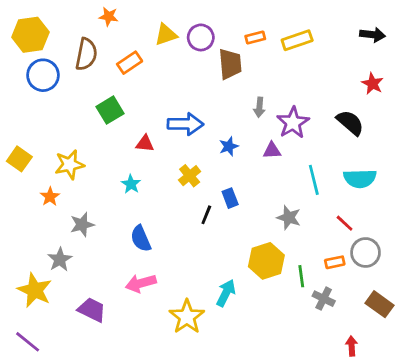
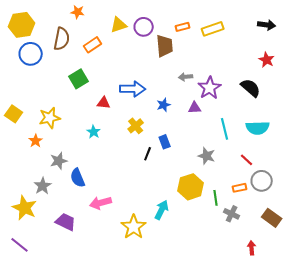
gray arrow: (259, 107) -> (186, 77), turned 80
blue semicircle: (141, 239) -> (78, 178), moved

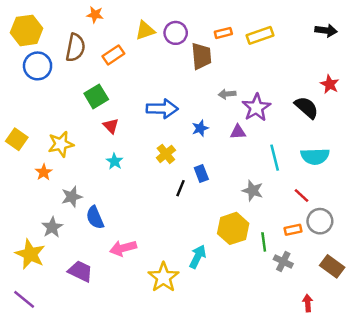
red star: (267, 60) -> (330, 84), moved
red triangle: (104, 103) -> (111, 126), moved, turned 40

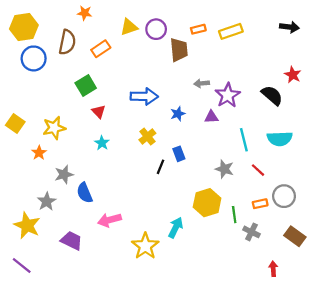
red line: (302, 195) -> (258, 170), moved

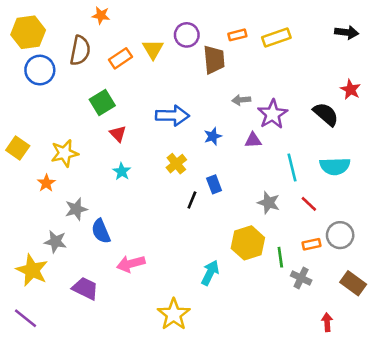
yellow triangle: (129, 27) -> (153, 49), moved, turned -42
gray star: (47, 202) -> (55, 242), turned -30
yellow star: (145, 246) -> (174, 314), moved

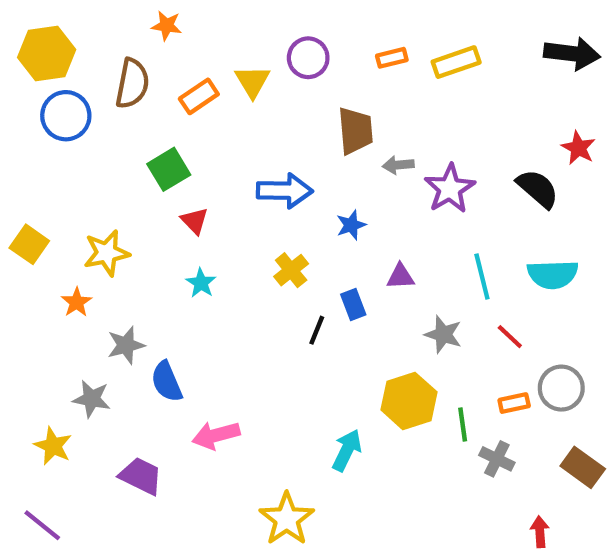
black arrow: (347, 32) -> (572, 53), size x1.4
brown trapezoid: (214, 60) -> (355, 131), moved
purple triangle: (253, 140) -> (400, 277), moved
yellow star: (32, 270) -> (53, 446), size x0.7

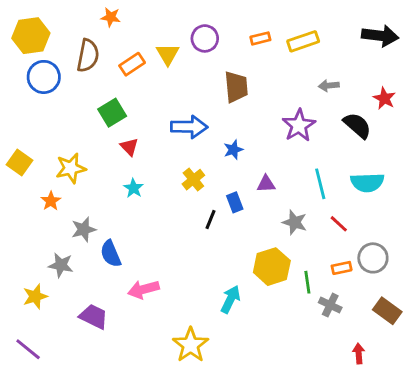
gray arrow: (398, 165) -> (329, 86), moved
yellow star: (53, 446) -> (35, 296), turned 30

